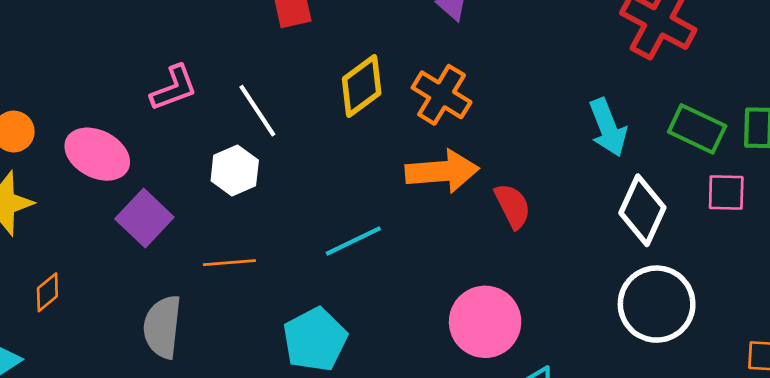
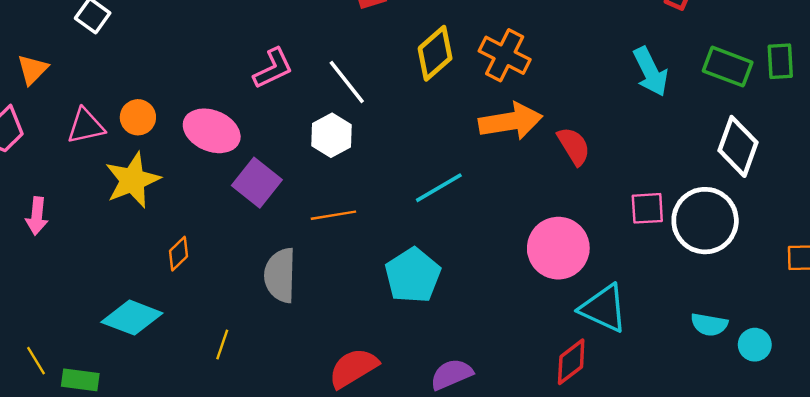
pink square: (726, 192) -> (647, 208), moved
white diamond: (642, 210) -> (738, 146), moved

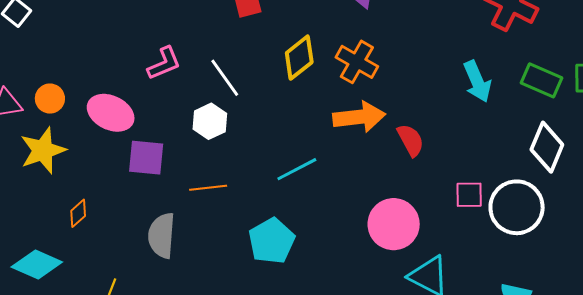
purple square: (257, 183) -> (146, 158), turned -36

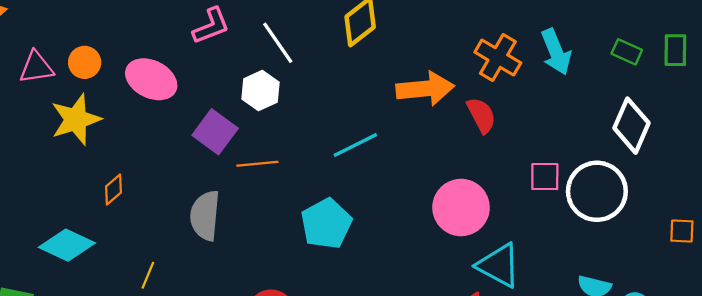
orange cross: (357, 62) -> (498, 58), moved
green rectangle: (541, 80) -> (627, 52), size x0.7
purple square: (146, 158) -> (215, 132), moved, turned 30

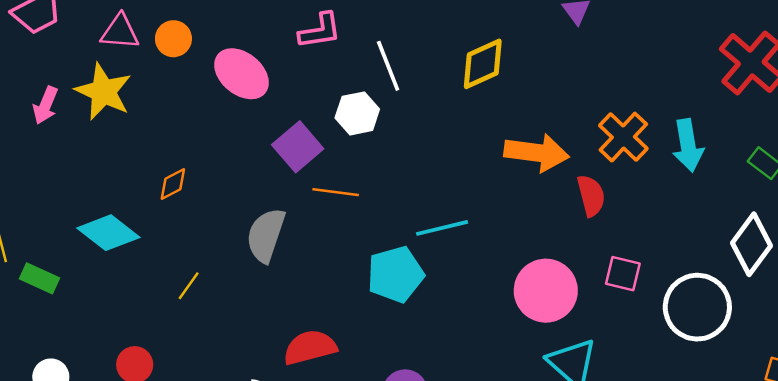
yellow star: (76, 119) -> (103, 92), moved, turned 30
cyan line: (355, 145) -> (442, 228), moved
pink square: (545, 177) -> (623, 274), moved

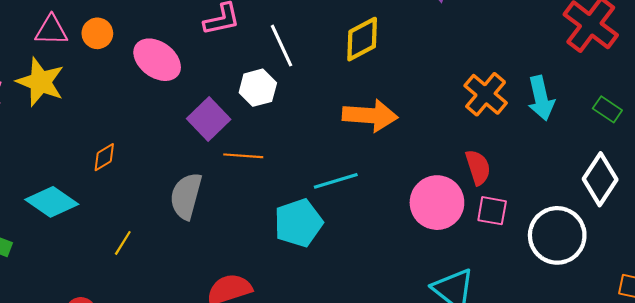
orange arrow: (537, 153) -> (370, 116), moved
red semicircle: (591, 196) -> (478, 167), moved
pink circle: (546, 291) -> (437, 203), moved

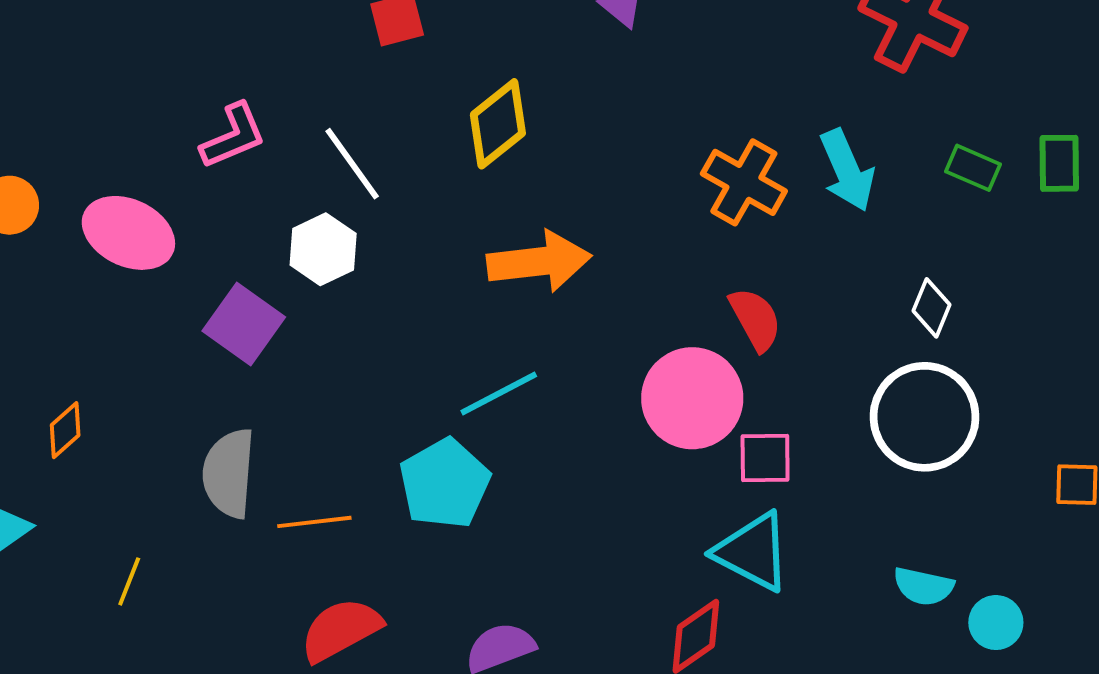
orange line: (243, 156) -> (314, 522), moved
white diamond: (600, 179) -> (932, 308), moved, size x0.6
pink square: (492, 211) -> (765, 458), moved

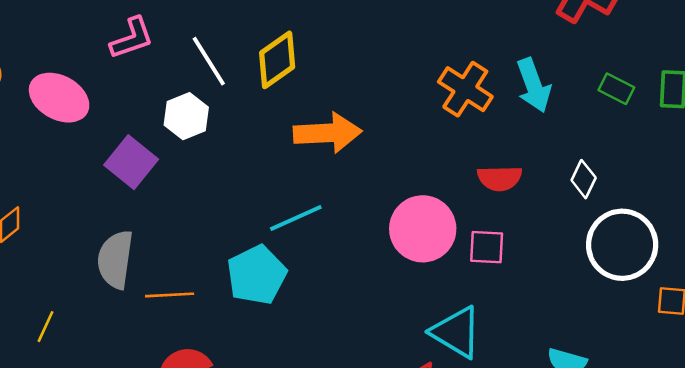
yellow diamond: (498, 124) -> (277, 60), moved
red semicircle: (755, 319) -> (500, 178), moved, turned 114
white circle: (924, 417) -> (622, 245), moved
pink square: (765, 458) -> (487, 247), moved

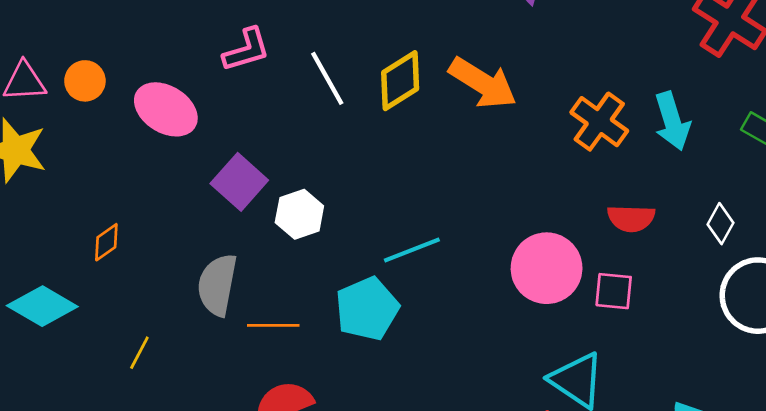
white hexagon: (186, 116) -> (299, 214), moved
orange arrow: (328, 133) -> (483, 83), moved, turned 32

